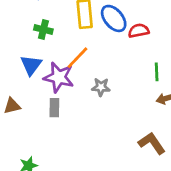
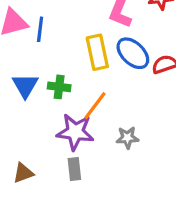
green cross: (43, 30) -> (59, 87), moved
blue triangle: (31, 65) -> (25, 86), moved

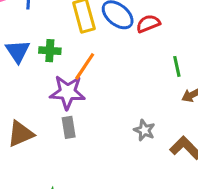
gray star: (127, 138) -> (144, 130), moved, turned 30
brown triangle: (23, 173) -> (21, 134), size x1.4

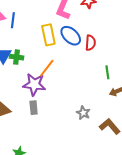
red semicircle: (148, 24) -> (90, 43), turned 112
green cross: (50, 51) -> (17, 57), moved

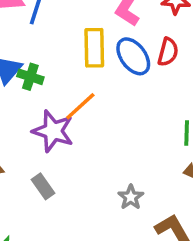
red semicircle: (90, 43) -> (168, 52), moved
gray rectangle: (34, 108) -> (43, 186), moved, turned -40

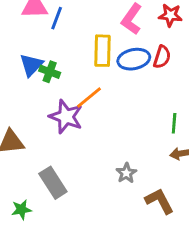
blue ellipse: (133, 56) -> (134, 59), turned -68
gray rectangle: (43, 186) -> (53, 183), moved, size x1.5

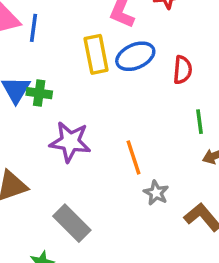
red semicircle: (162, 57) -> (183, 70), moved
orange line: (89, 98) -> (134, 157), moved, turned -56

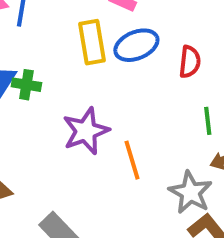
purple star: (70, 142) -> (86, 131), moved, turned -30
gray star: (156, 193) -> (190, 192), moved, size x1.5

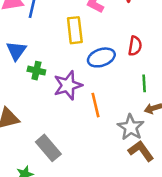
blue ellipse: (136, 45) -> (101, 57), moved
green cross: (26, 85) -> (36, 71), moved

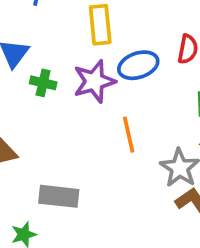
purple star: (68, 85) -> (94, 81), moved
gray rectangle: (48, 148) -> (59, 196), turned -44

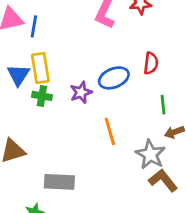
yellow rectangle: (100, 25) -> (40, 68), moved
purple star: (94, 81) -> (81, 92), size x0.7

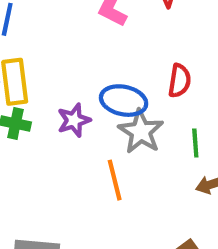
blue ellipse: (114, 78) -> (124, 101), turned 32
gray star: (150, 154) -> (141, 132), moved

